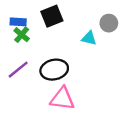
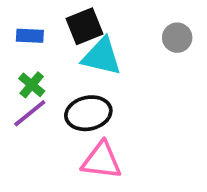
green cross: (22, 35) -> (32, 85), moved
cyan triangle: (89, 38) -> (102, 57), moved, size x1.6

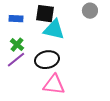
black square: (85, 26) -> (45, 14), turned 30
gray circle: (177, 38) -> (90, 11), moved

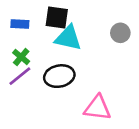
gray circle: (90, 11) -> (120, 33), moved
pink triangle: (54, 85) -> (97, 108), moved

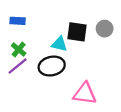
black square: (57, 18) -> (77, 32), moved
cyan triangle: (68, 38) -> (59, 44), moved, size x0.7

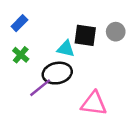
blue rectangle: (18, 21) -> (19, 23), turned -48
purple line: (18, 66) -> (40, 88), moved

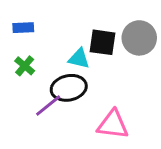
blue rectangle: (19, 23) -> (23, 28), turned 42
gray circle: (116, 32) -> (139, 38), size x1.5

